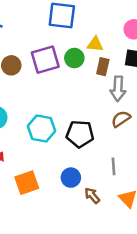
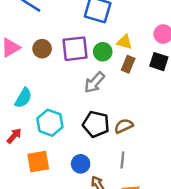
gray arrow: (118, 89) -> (94, 83), moved, turned 30
brown semicircle: (121, 119) -> (124, 126), moved
cyan hexagon: (41, 128) -> (50, 123), moved

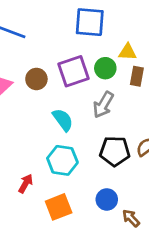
cyan semicircle: (23, 98) -> (63, 120), moved, turned -55

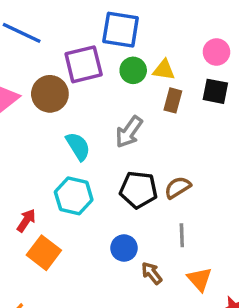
green circle: (105, 68) -> (133, 70), moved
purple square: (73, 71) -> (84, 64), moved
brown circle: (36, 79) -> (50, 94), size x1.4
orange square: (59, 207) -> (44, 253), moved, turned -36

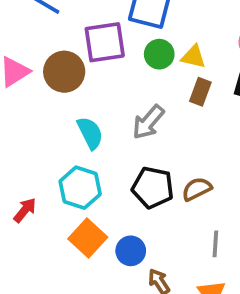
gray line: (182, 235) -> (215, 244), moved
orange square: (44, 253) -> (88, 238), moved

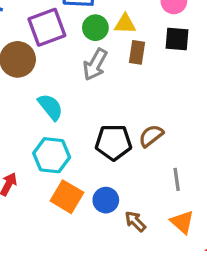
gray arrow: (148, 122) -> (95, 64), moved

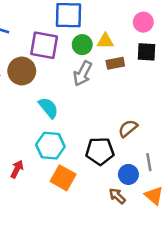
purple square: (47, 27) -> (44, 45), turned 32
brown rectangle: (137, 52) -> (115, 63), turned 72
black pentagon: (113, 142) -> (100, 151), moved
blue circle: (106, 200) -> (128, 174), moved

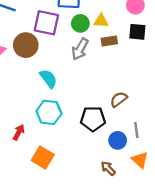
orange square: (63, 178) -> (43, 157), moved
brown arrow: (117, 196) -> (108, 168), moved

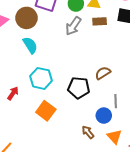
cyan semicircle: (48, 79) -> (30, 45), moved
blue circle: (118, 140) -> (104, 116), moved
orange square: (43, 157) -> (46, 111), moved
orange triangle: (140, 160) -> (114, 137), moved

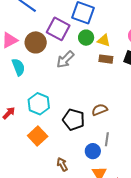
gray arrow: (73, 26) -> (65, 59), moved
cyan semicircle: (30, 45) -> (18, 67), moved
brown arrow: (88, 132) -> (62, 164), moved

